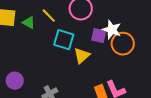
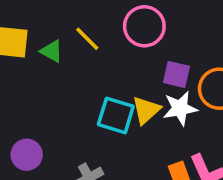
white star: (112, 30) -> (180, 108), moved, turned -30
cyan square: (64, 40) -> (116, 115), moved

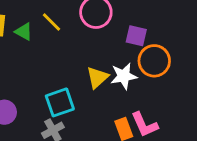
purple square: (176, 74) -> (136, 36), moved
cyan square: (116, 115) -> (60, 102), moved, turned -36

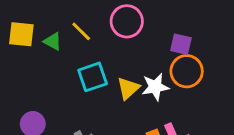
purple square: (136, 36) -> (181, 44), moved
cyan square: (60, 102) -> (93, 77), moved

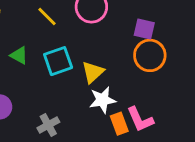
green triangle: (53, 41) -> (19, 55), moved
white star: (155, 87) -> (103, 100), moved

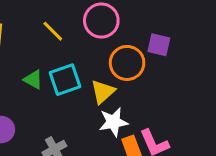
green triangle: (19, 55) -> (33, 80), moved
orange circle: (150, 55) -> (127, 63), moved

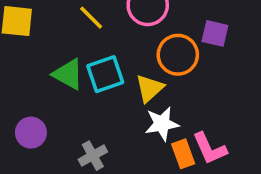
green triangle: (33, 80) -> (68, 74), size x1.4

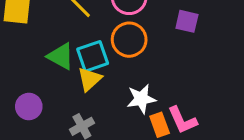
orange circle: (178, 55) -> (129, 40), moved
yellow triangle: (149, 88) -> (90, 79), moved

